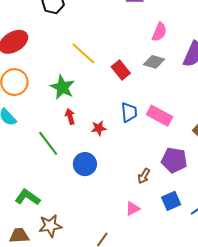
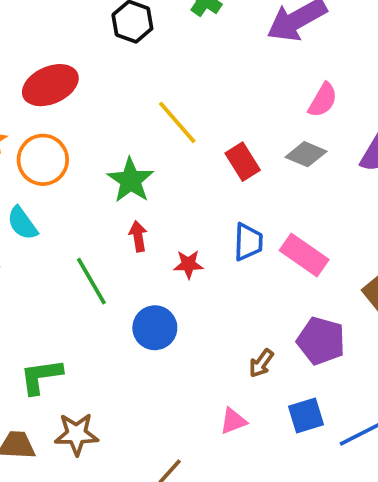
green L-shape: (28, 197) -> (41, 376), turned -50

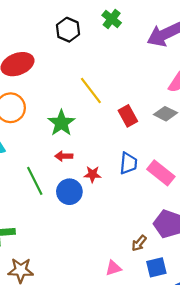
red arrow: (138, 236) -> (64, 156), turned -84
blue circle: (155, 328) -> (69, 192), moved
brown arrow: (261, 363) -> (139, 243), moved

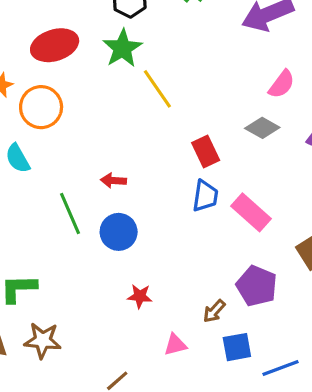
red rectangle: (128, 116) -> (206, 152), moved
green star: (61, 123) -> (122, 48), moved
red star: (92, 174) -> (140, 296), moved

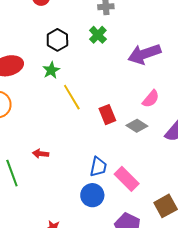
green star: (122, 48) -> (51, 70), size x0.7
red rectangle: (206, 152) -> (107, 115), moved
blue circle: (119, 232) -> (92, 195), moved

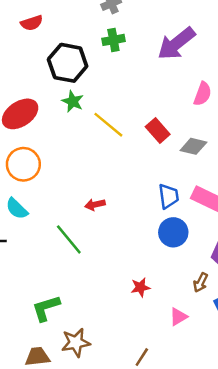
green cross: (98, 35) -> (113, 40), turned -36
black hexagon: (57, 40) -> (68, 63), size x1.4
gray diamond: (137, 126) -> (193, 146), moved

